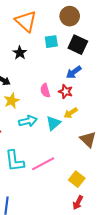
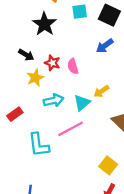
black star: (20, 53) -> (44, 24), size x1.5
red star: (66, 92) -> (52, 63), moved
pink line: (43, 164) -> (71, 129), moved

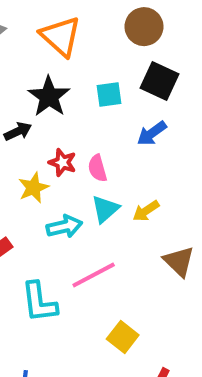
cyan square: (80, 12) -> (109, 95), moved
black arrow: (26, 55) -> (18, 131), moved, turned -56
cyan triangle: (82, 103) -> (105, 209), moved
yellow square: (108, 165) -> (123, 337), moved

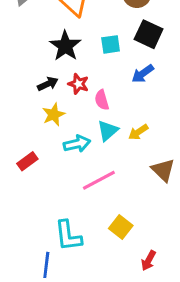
black arrow: (18, 131) -> (48, 84), moved
red star: (63, 162) -> (78, 84), moved
cyan L-shape: (39, 302) -> (68, 236), moved

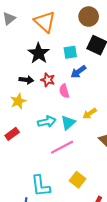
blue arrow: (143, 74) -> (78, 72), moved
black arrow: (48, 84) -> (26, 80), turned 32
yellow star: (54, 115) -> (18, 101), moved
cyan triangle: (108, 131) -> (68, 123), moved

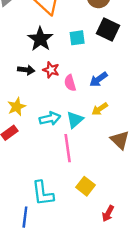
blue arrow: (78, 72) -> (99, 79), moved
yellow star: (18, 101) -> (17, 107), moved
pink line: (62, 147) -> (68, 148), turned -70

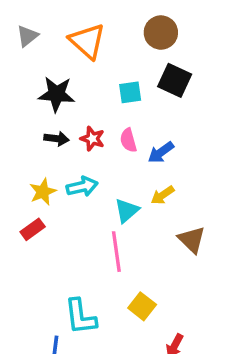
black star: (40, 39) -> (56, 94), moved, turned -30
pink semicircle: (70, 83) -> (128, 140), moved
cyan arrow: (50, 119) -> (82, 187), moved

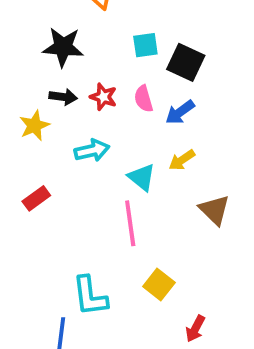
black square: (175, 80) -> (186, 62), moved
yellow star: (43, 192) -> (34, 126), moved
cyan triangle: (127, 211) -> (142, 177), turned -40

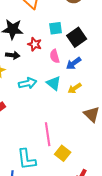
black square: (186, 62) -> (77, 37), turned 30
red star: (103, 97) -> (35, 44), moved
cyan triangle: (142, 177) -> (54, 83), moved
pink line: (130, 223) -> (48, 134), moved

